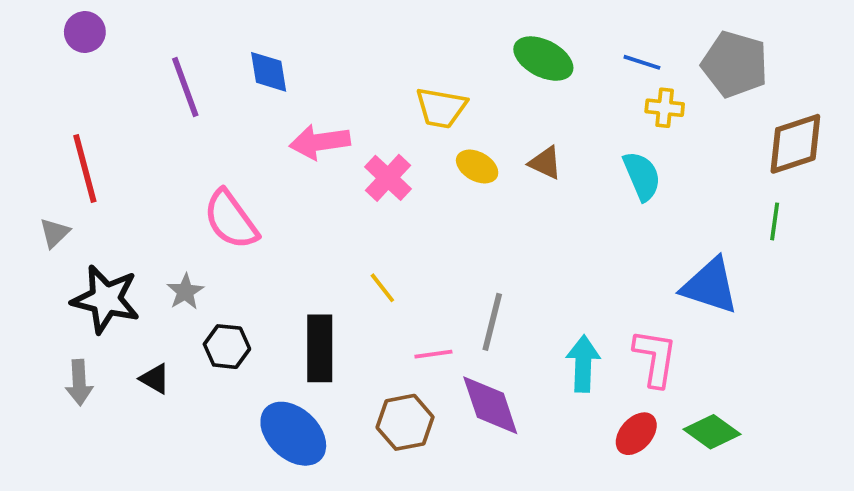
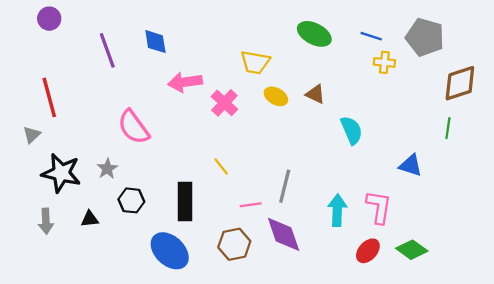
cyan semicircle: (642, 176) -> (352, 130), moved
blue triangle: (710, 286) -> (411, 165), size x0.7
black triangle: (155, 379) -> (90, 219), turned -36

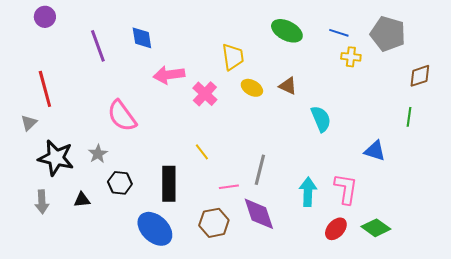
yellow trapezoid: (255, 62) -> (233, 57), turned -108
brown diamond: (460, 83) -> (420, 76), size x0.7

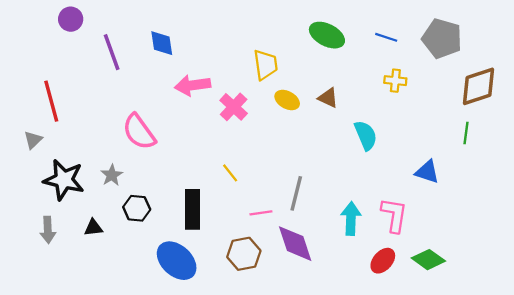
purple circle: (45, 17) -> (71, 19), moved
yellow cross: (351, 57) -> (395, 81), moved
brown diamond: (420, 76) -> (479, 86), size x1.5

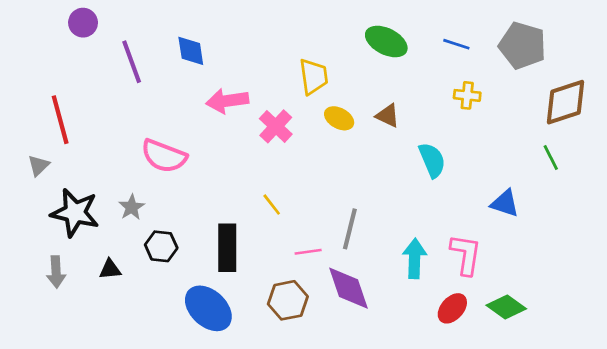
pink semicircle: (139, 132) -> (164, 156), turned -33
green line: (466, 133) -> (551, 157), turned -35

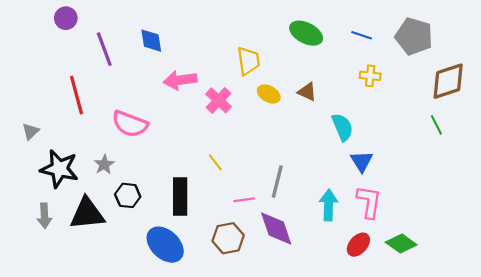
red line: (60, 120) -> (76, 95), moved
blue triangle: (505, 203) -> (362, 161), moved, turned 40
black triangle: (110, 269) -> (87, 214), size x2.0

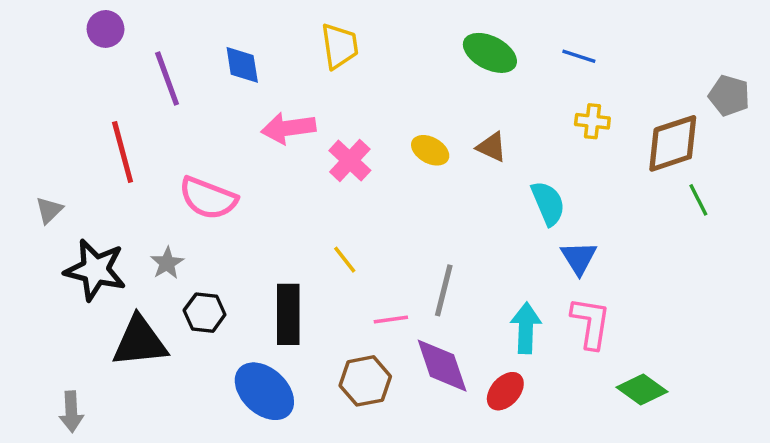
gray pentagon: (414, 36) -> (729, 96), moved, size x0.7
yellow trapezoid: (248, 61) -> (340, 46), moved
brown diamond: (448, 81) -> (673, 143), moved
gray arrow: (44, 216) -> (71, 412), moved
red ellipse: (358, 245) -> (505, 391), moved

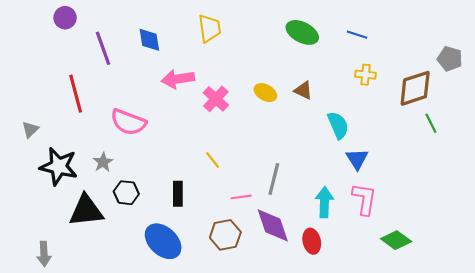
black rectangle: (288, 314) -> (178, 194), size x0.7
red ellipse: (505, 391) -> (312, 241), turned -55

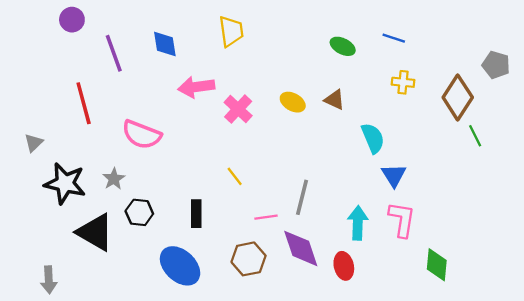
green ellipse: (302, 32) -> (343, 46), moved, size x0.7
brown diamond: (415, 88) -> (458, 97), turned -39
black triangle: (86, 211) -> (95, 232), turned 36
green diamond: (396, 240) -> (437, 265), turned 60

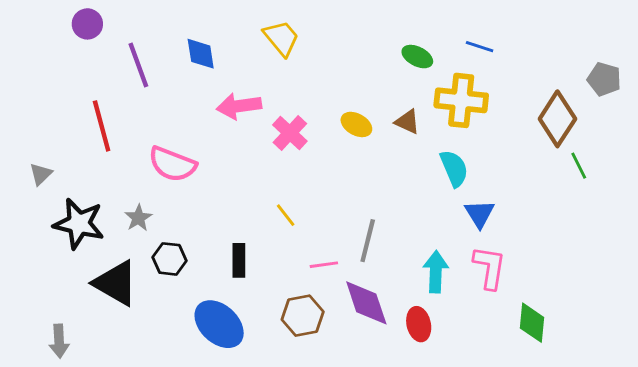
yellow trapezoid: (231, 31) -> (281, 38), turned -32
yellow cross: (403, 82) -> (461, 100), moved, size x1.8

